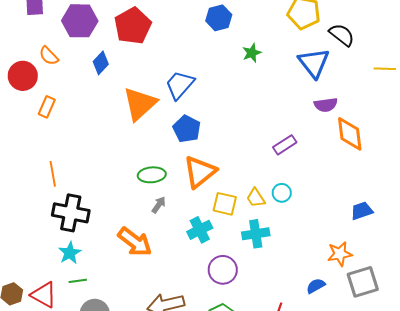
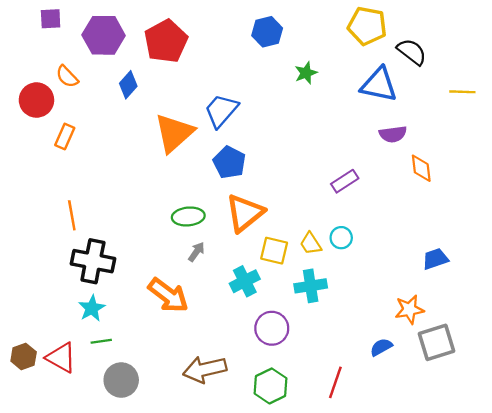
blue triangle: (314, 63) -> (379, 85), turned -40
orange diamond: (350, 134) -> (421, 168), size x0.7

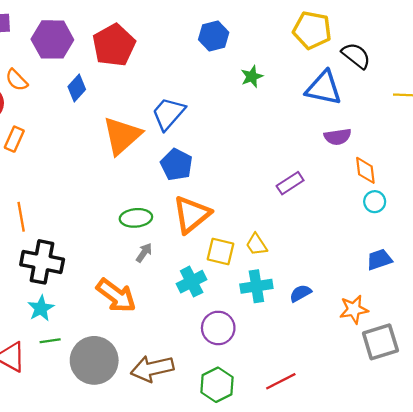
cyan circle: (341, 238) -> (375, 202), moved
blue semicircle: (381, 347) -> (300, 293), moved
gray circle: (121, 380) -> (94, 360), moved, size x1.4
red line: (335, 382) -> (281, 381), turned 44

